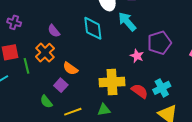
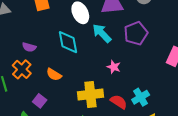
purple semicircle: (54, 31) -> (29, 47), turned -32
purple pentagon: (159, 43) -> (136, 33), moved
orange semicircle: (70, 69) -> (54, 74), moved

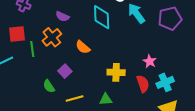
pink star: (114, 67) -> (150, 61), moved
yellow cross: (90, 95) -> (116, 72), size x0.7
red semicircle: (119, 102) -> (143, 84), turned 30

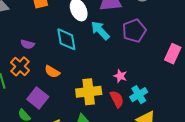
purple square: (65, 71) -> (38, 98), size x1.5
yellow cross: (116, 72) -> (89, 92), size x1.4

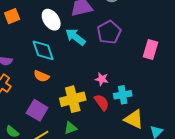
orange semicircle: (52, 72) -> (41, 76), moved
cyan cross: (139, 95) -> (123, 95), turned 30
purple square: (38, 98) -> (37, 110), moved

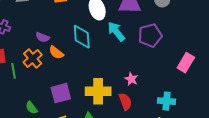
orange semicircle: (41, 76) -> (56, 52), moved
cyan cross: (123, 95) -> (167, 101), moved
purple square: (37, 110) -> (61, 93), turned 30

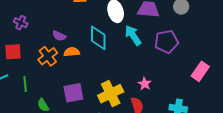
orange semicircle: (56, 52) -> (72, 52), turned 133
green line: (14, 71) -> (25, 84), moved
yellow cross: (98, 91) -> (111, 94), turned -30

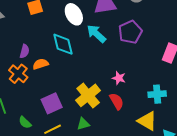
purple semicircle: (59, 36) -> (24, 51), turned -88

